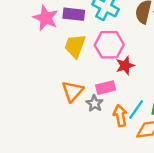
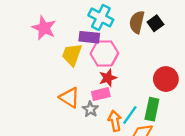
purple rectangle: (74, 14) -> (89, 37), moved
red star: (125, 66) -> (108, 78), moved
orange triangle: (73, 91) -> (69, 98), turned -40

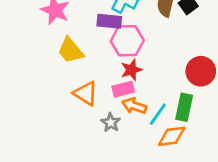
yellow trapezoid: (72, 55) -> (70, 50), moved, turned -60
gray star: (90, 109) -> (111, 122), moved
orange arrow: (115, 121) -> (134, 106), moved, turned -60

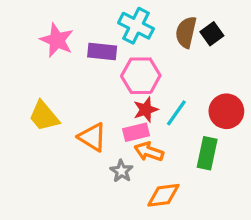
purple rectangle: (109, 21) -> (102, 52), moved
yellow trapezoid: (70, 50) -> (44, 116), moved
cyan line: (158, 114) -> (176, 113), moved
orange diamond: (172, 136) -> (163, 195), moved

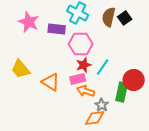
red circle: (226, 111) -> (134, 80), moved
gray star: (121, 171) -> (102, 105), moved

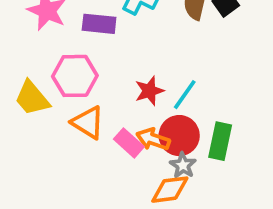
pink hexagon: (81, 44) -> (75, 76), moved
pink rectangle: (78, 79) -> (129, 143), moved, turned 56
red circle: (134, 80) -> (179, 136), moved

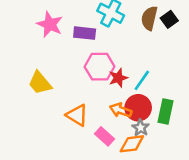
pink hexagon: (75, 76) -> (100, 67), moved
orange triangle: (88, 122) -> (77, 115), moved
pink rectangle: (129, 143) -> (105, 136), moved

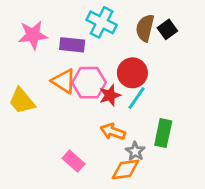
pink star: (50, 24) -> (33, 35), turned -30
red circle: (138, 108) -> (132, 73), moved
orange triangle: (77, 115) -> (64, 81), moved
pink rectangle: (105, 136) -> (74, 161), moved

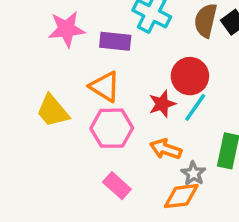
pink hexagon: (89, 83) -> (112, 128), moved

